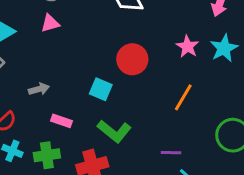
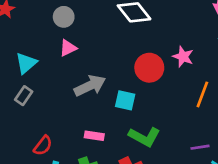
pink star: (187, 47) -> (183, 57), moved
gray arrow: (39, 89) -> (90, 86), moved, size x1.6

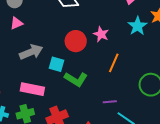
pink rectangle: (94, 136) -> (32, 89), size x1.6
green L-shape: (144, 137) -> (76, 79), moved

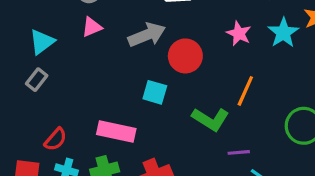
pink star: (101, 34) -> (239, 33), moved
gray arrow: (31, 52) -> (147, 35), moved
green L-shape: (76, 79) -> (210, 119), moved

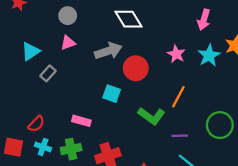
gray rectangle: (37, 80) -> (48, 73), moved
pink rectangle: (116, 131) -> (81, 121), size x0.7
purple line: (239, 152) -> (180, 136), moved

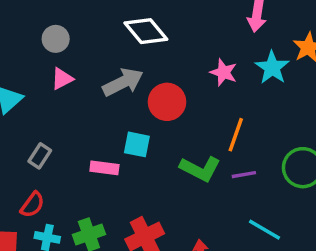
gray rectangle: (48, 73) -> (40, 156), moved
pink rectangle: (81, 121) -> (104, 168), moved
purple line: (180, 136) -> (244, 175), moved

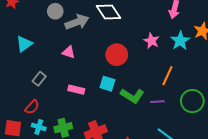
pink triangle: (62, 79) -> (69, 52), moved, turned 40
gray arrow: (123, 82) -> (77, 22), moved
orange line: (236, 135) -> (167, 76), moved
cyan square: (137, 144) -> (107, 84), moved

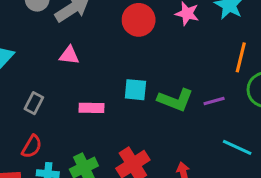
red circle: (117, 55) -> (139, 20), moved
orange line: (167, 76) -> (241, 57), moved

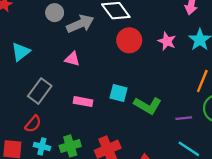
purple line: (214, 101) -> (184, 118), moved
gray rectangle: (34, 103) -> (40, 91), size x1.5

